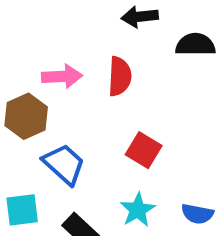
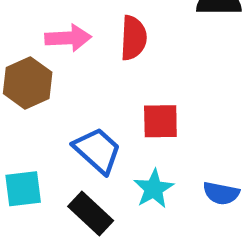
red square: (144, 150) -> (160, 121), turned -32
blue trapezoid: (64, 164) -> (97, 150), moved

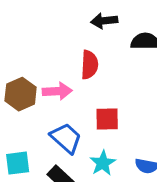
pink arrow: (68, 38) -> (57, 91), moved

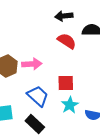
red semicircle: (90, 65) -> (67, 41), moved, turned -60
cyan star: (103, 163) -> (70, 105), moved

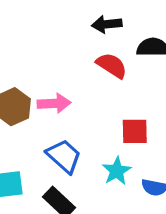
red square: (66, 83) -> (135, 131), moved

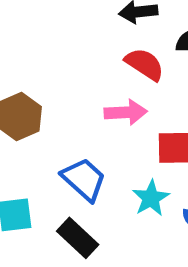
pink arrow: (54, 103) -> (126, 112), moved

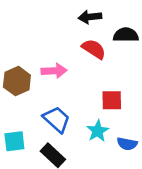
pink arrow: (126, 112) -> (54, 71), moved

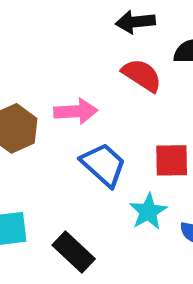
blue trapezoid: (57, 119) -> (103, 165), moved

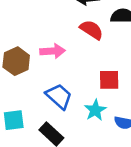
blue trapezoid: (103, 165) -> (59, 96), moved

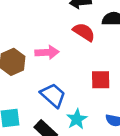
cyan star: (95, 110) -> (77, 119), moved

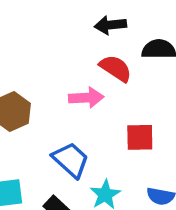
pink arrow: (47, 52) -> (86, 98), moved

